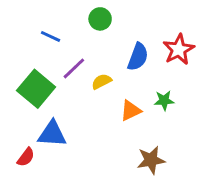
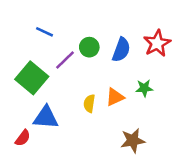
green circle: (100, 19) -> (89, 47), moved
yellow semicircle: (102, 81) -> (89, 103), moved, turned -54

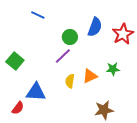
blue line: (45, 32) -> (38, 15), moved
blue semicircle: (121, 50) -> (95, 27), moved
purple line: (65, 60) -> (63, 56), moved
green square: (32, 78) -> (15, 61), moved, size x0.7

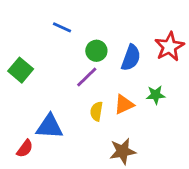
blue line: (38, 15) -> (62, 27), moved
blue semicircle: (95, 27) -> (131, 58), moved
green square: (15, 61) -> (21, 70), moved
brown star: (104, 110) -> (123, 151), moved

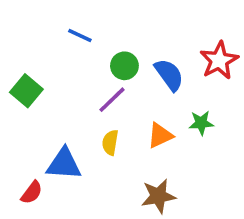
blue semicircle: (131, 58) -> (169, 75), turned -56
yellow semicircle: (96, 111) -> (110, 143), moved

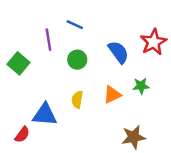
blue line: (80, 35) -> (75, 25), moved
green circle: (124, 66) -> (77, 60), moved
purple line: (112, 100) -> (48, 40), moved, turned -55
brown star: (158, 196) -> (133, 137), moved

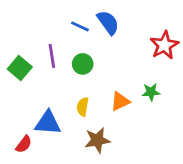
purple line: (48, 40) -> (52, 56), moved
blue semicircle: (118, 52) -> (108, 22), moved
brown star: (133, 137) -> (97, 140), moved

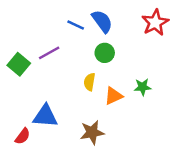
red star: (164, 45) -> (155, 23), moved
purple line: (52, 56) -> (49, 53), turned 70
green circle: (83, 64) -> (105, 53), moved
yellow semicircle: (83, 107) -> (90, 82), moved

